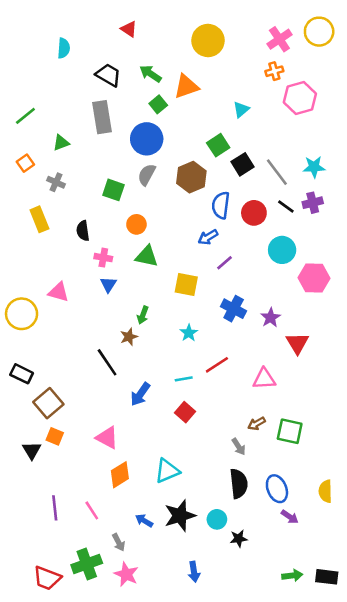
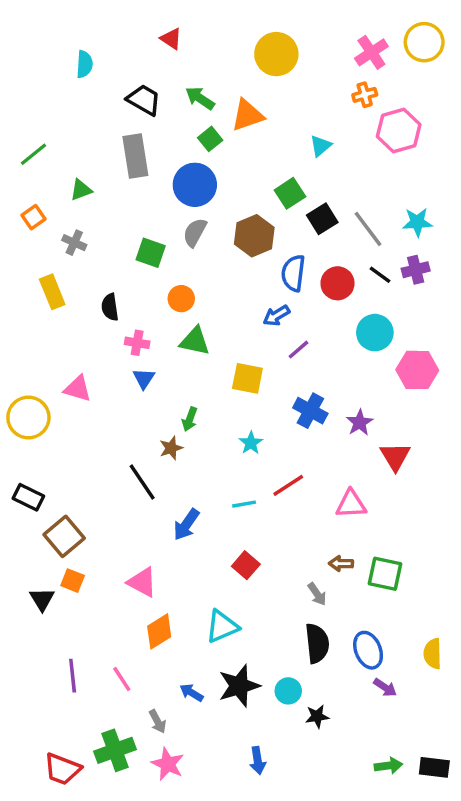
red square: (185, 412) -> (246, 565), moved
brown arrow: (256, 424) -> (341, 564), turned 30

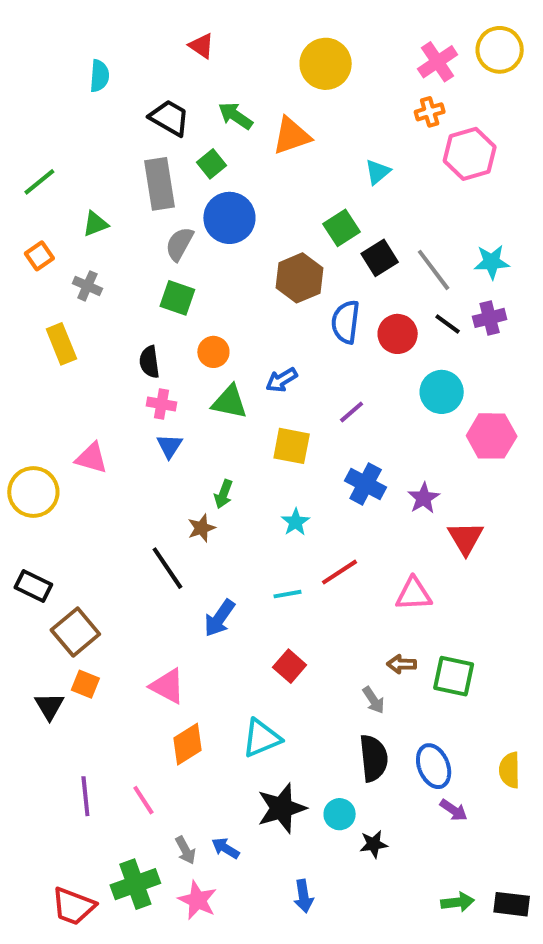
green square: (210, 139) -> (211, 164), moved
gray semicircle: (195, 232) -> (179, 244), moved
black semicircle: (110, 307) -> (149, 362), moved
blue arrow: (276, 316) -> (282, 380), moved
blue arrow: (191, 693) -> (225, 848), moved

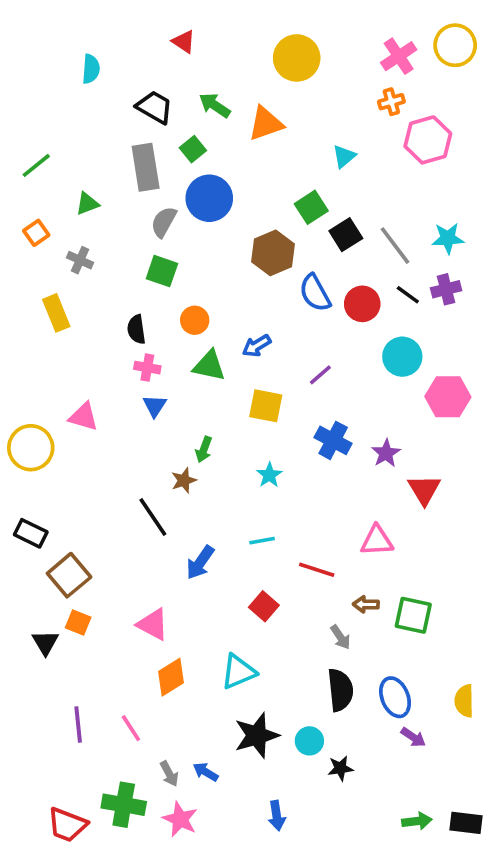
blue semicircle: (346, 322) -> (315, 293), turned -36
red line: (340, 572) -> (317, 570), moved, turned 51
green cross: (135, 884) -> (124, 805), turned 30

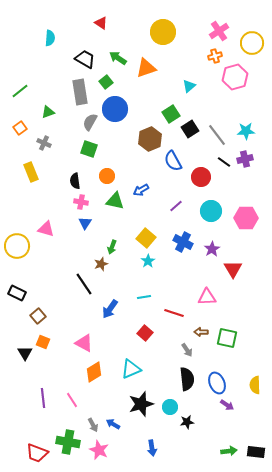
yellow circle: (455, 45) -> (252, 43), moved
red circle: (362, 304) -> (201, 177), moved
cyan circle: (402, 357) -> (211, 211), moved
yellow square: (266, 406) -> (146, 238), moved, turned 30
brown square: (69, 575) -> (38, 316), size x0.7

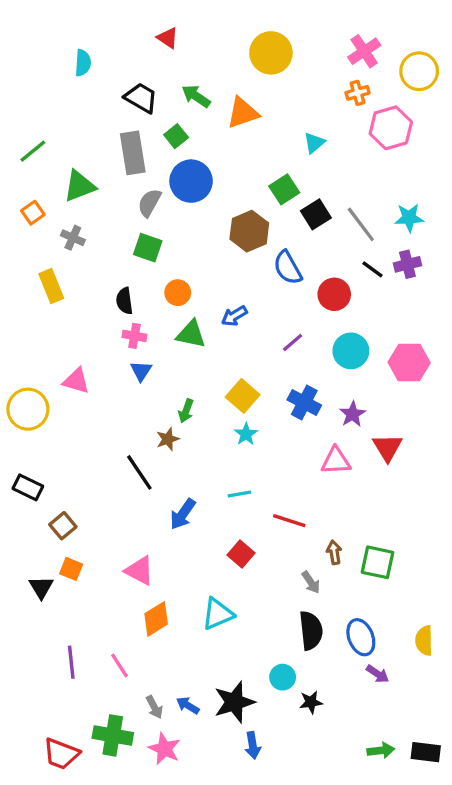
green triangle: (48, 112) -> (80, 186), size x1.5
pink triangle: (207, 297) -> (336, 461), moved
brown arrow: (201, 332) -> (334, 552), turned 80
black star: (141, 404) -> (234, 702), moved

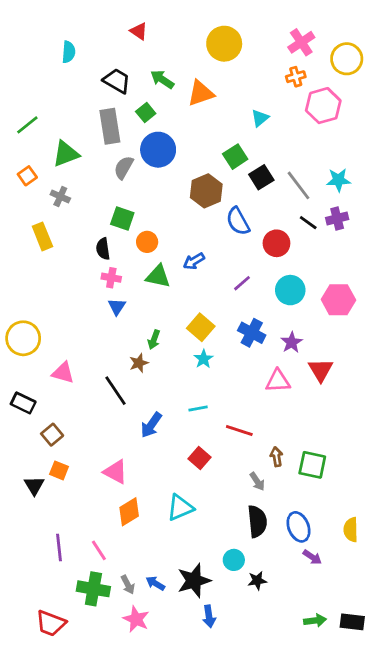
green square: (148, 248) -> (122, 218), moved
pink triangle: (76, 381) -> (63, 373), moved
green cross: (113, 735) -> (93, 589), moved

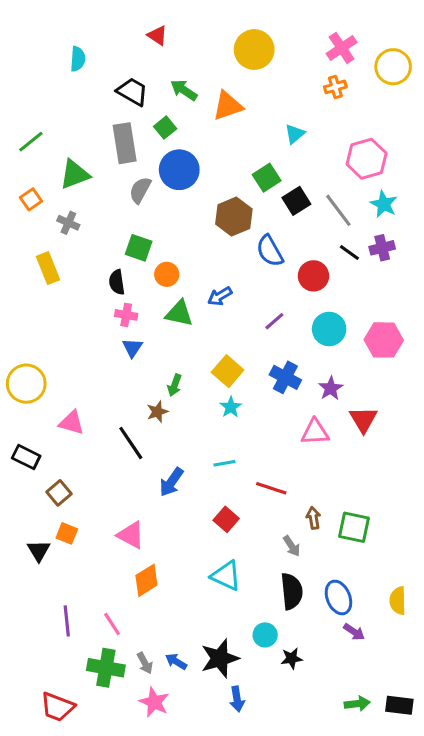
pink hexagon: (323, 106) -> (367, 159), moved
cyan star: (338, 180) -> (384, 204), turned 30
cyan triangle: (180, 508) -> (226, 576), moved, turned 48

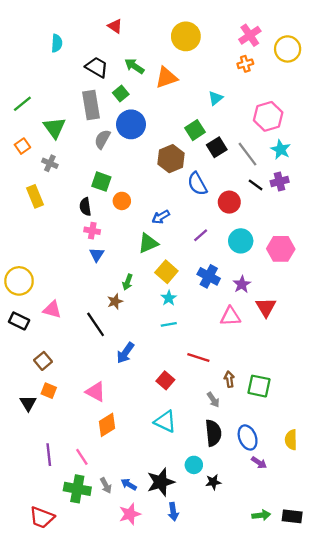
green triangle: (75, 174) -> (54, 128), turned -45
green triangle: (179, 313) -> (148, 243), moved, turned -35
black rectangle: (26, 457) -> (19, 321), moved
cyan line: (224, 463) -> (169, 324), moved
pink star: (154, 702) -> (130, 514), moved, turned 30

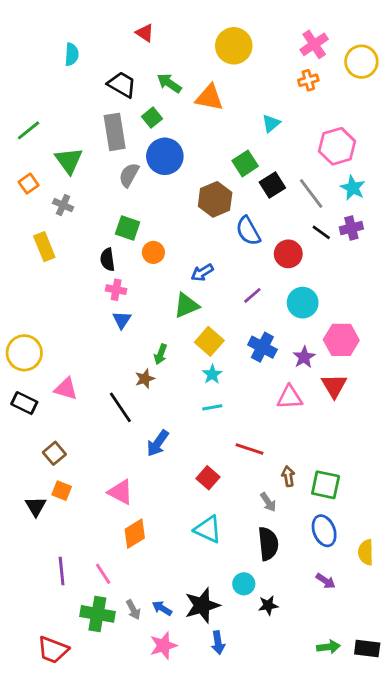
orange triangle: (166, 78) -> (209, 97), turned 30
pink hexagon: (281, 249) -> (341, 340), moved
blue ellipse: (248, 437) -> (324, 531), moved

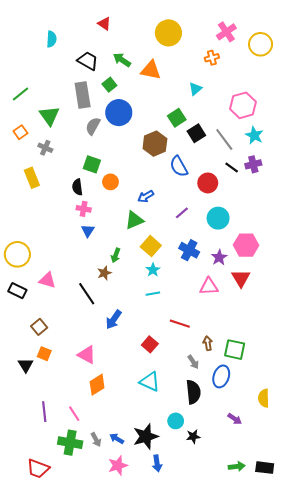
orange cross: (308, 80) -> (212, 58), moved
blue ellipse: (324, 531) -> (221, 376), moved, turned 40

